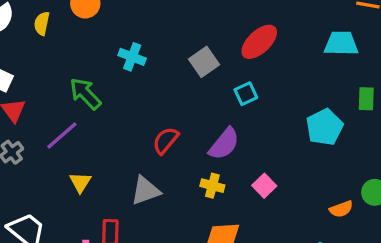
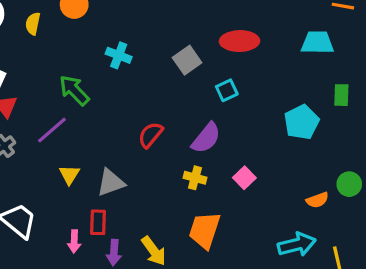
red ellipse: (259, 42) -> (240, 41), turned 42
gray triangle: (145, 191) -> (111, 183), moved

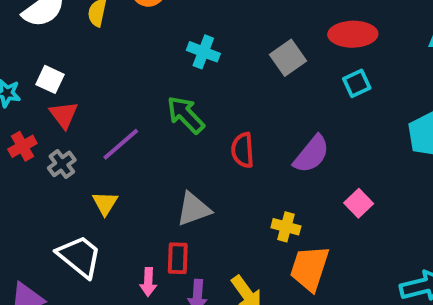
green arrow: (74, 90) -> (186, 115), moved
cyan square: (227, 90) -> (357, 83), moved
red semicircle: (150, 135) -> (243, 150), turned -44
yellow triangle: (69, 175) -> (105, 203), moved
yellow cross: (195, 178) -> (286, 227), moved

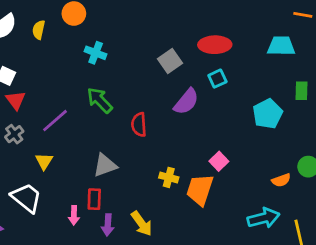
cyan cross: (203, 52) -> (96, 53), moved
purple semicircle: (312, 154) -> (186, 102), moved
orange trapezoid: (310, 268) -> (200, 190), moved

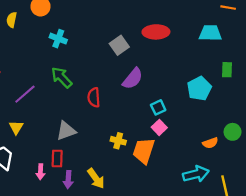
cyan square: (217, 79) -> (158, 107), moved

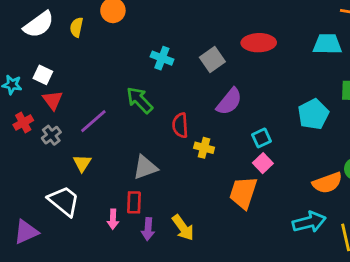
cyan cross: (58, 39) -> (162, 58), moved
yellow cross: (118, 141) -> (204, 148), moved
orange semicircle: (210, 143) -> (327, 183), size x1.5

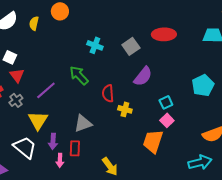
yellow triangle: (82, 163) -> (38, 120), size x1.5
purple arrow: (148, 229) -> (53, 141), moved

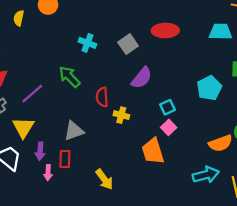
orange trapezoid: (153, 141) -> (153, 151), turned -35

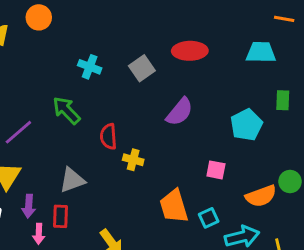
purple semicircle: (142, 78) -> (180, 112), moved
cyan square: (168, 107) -> (209, 218), moved
pink square: (169, 127) -> (216, 170), moved, turned -35

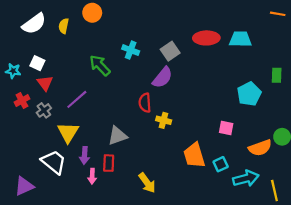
cyan trapezoid: (261, 52) -> (240, 39), moved
green arrow: (66, 110) -> (100, 65), moved
purple semicircle: (180, 112) -> (162, 77), moved

